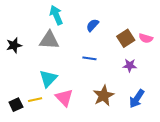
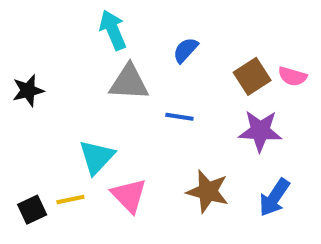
gray triangle: (49, 40) -> (129, 82), moved
purple star: (130, 65) -> (260, 131), size x1.5
brown star: (104, 96) -> (208, 191), turned -30

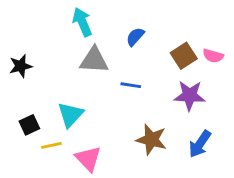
pink triangle: (129, 195) -> (88, 159), moved
black square: (32, 210) -> (29, 125), moved

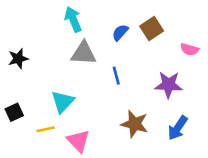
brown square: (184, 56) -> (152, 29), moved
blue line: (131, 85) -> (116, 76), turned 66
black square: (29, 125) -> (14, 112), moved

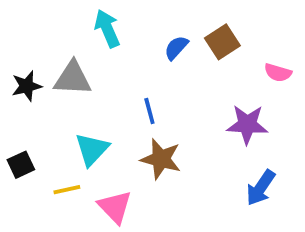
gray triangle: (84, 53) -> (73, 78), moved
blue line: (116, 76) -> (149, 111), moved
brown star: (135, 124) -> (161, 159), moved

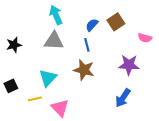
gray triangle: (73, 78) -> (54, 41), moved
blue line: (149, 111) -> (87, 45), moved
brown star: (161, 159) -> (84, 70), moved
blue arrow: (261, 188) -> (123, 98), moved

